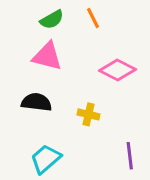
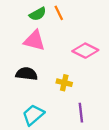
orange line: (93, 18) -> (59, 13), moved
purple line: (130, 156) -> (81, 113), moved

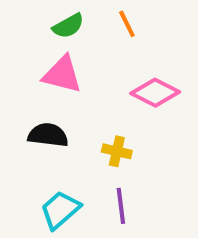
orange line: (59, 13) -> (127, 24), moved
purple line: (81, 113) -> (121, 206), moved

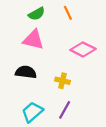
purple line: (121, 206) -> (65, 110), turned 36

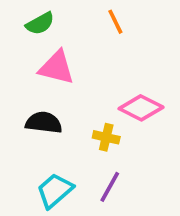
green semicircle: (37, 14) -> (40, 24), moved
pink diamond: (83, 49) -> (141, 108), moved

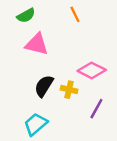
black semicircle: (44, 123) -> (44, 86), moved, turned -65
purple line: (110, 187) -> (96, 109), moved

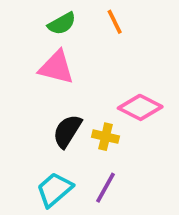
green semicircle: (26, 16) -> (62, 24), moved
purple line: (96, 109) -> (106, 188), moved

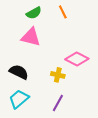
black semicircle: (67, 131) -> (19, 72), moved, turned 84
cyan trapezoid: (54, 189) -> (19, 99), moved

